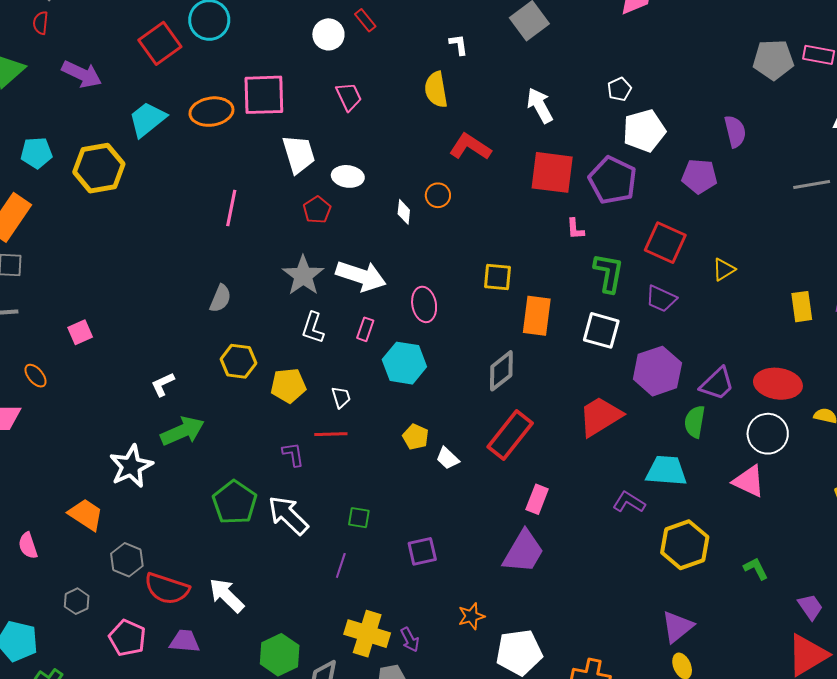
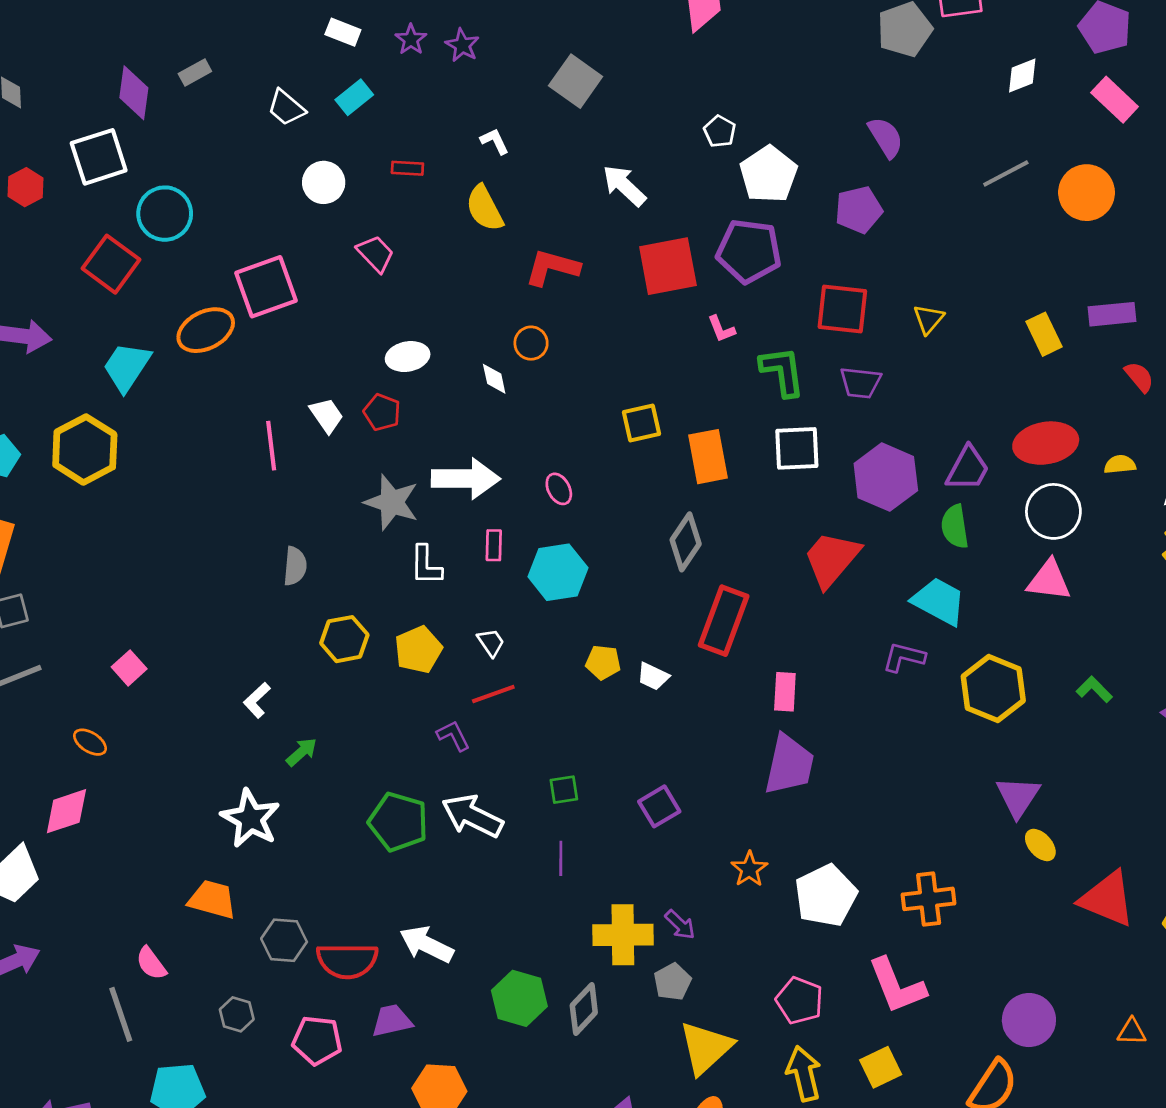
red rectangle: (365, 20) -> (407, 168), moved, turned -30
white trapezoid: (299, 154) -> (327, 415), moved, size x0.7
pink ellipse: (424, 304) -> (559, 489), size x0.7
green arrow: (182, 431) -> (302, 752), size x0.6
cyan trapezoid: (666, 471) -> (939, 601), turned 42

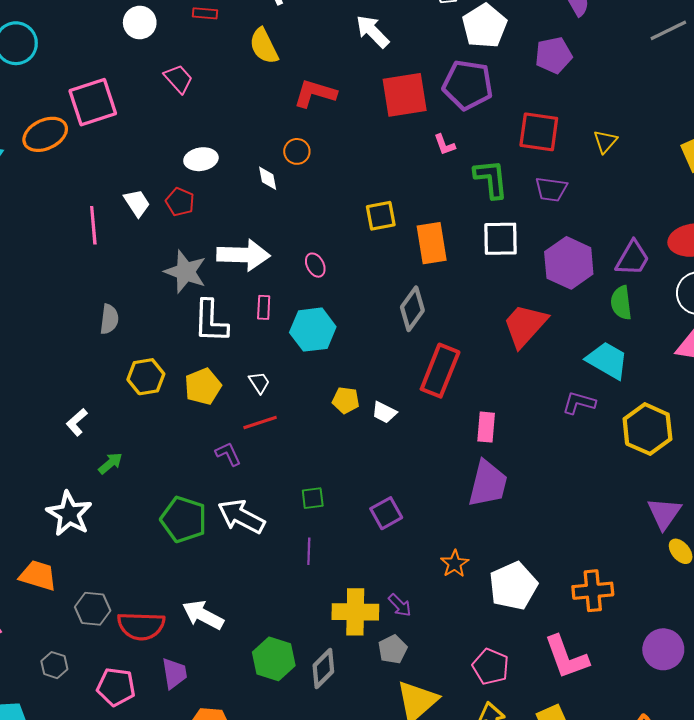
white L-shape: (426, 565) -> (211, 321), size x1.4
purple circle: (1029, 1020) -> (663, 649), moved
purple trapezoid: (392, 1021) -> (174, 673), turned 92

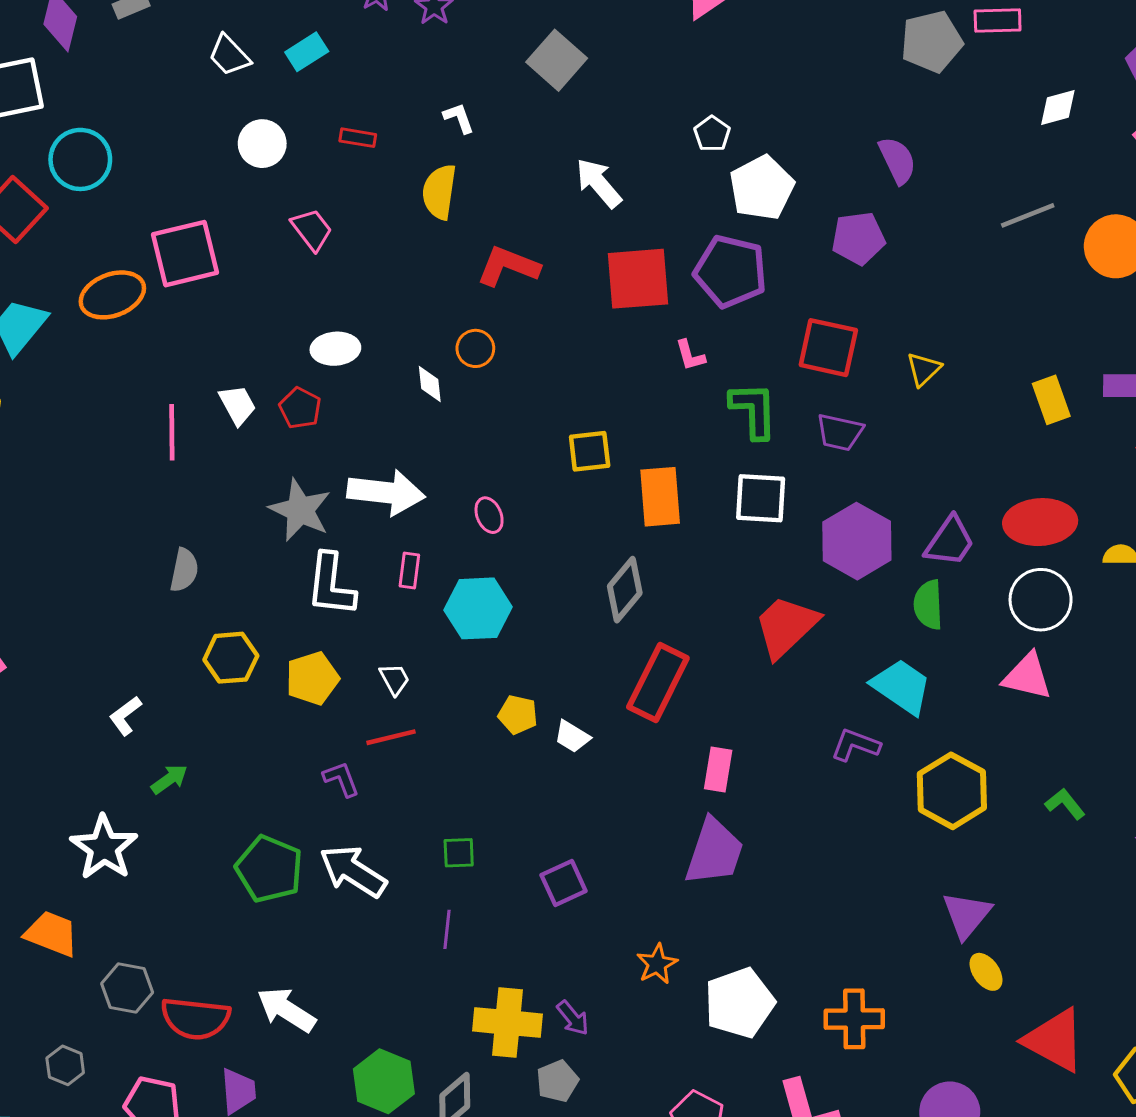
yellow semicircle: (264, 46) -> (439, 192), turned 30

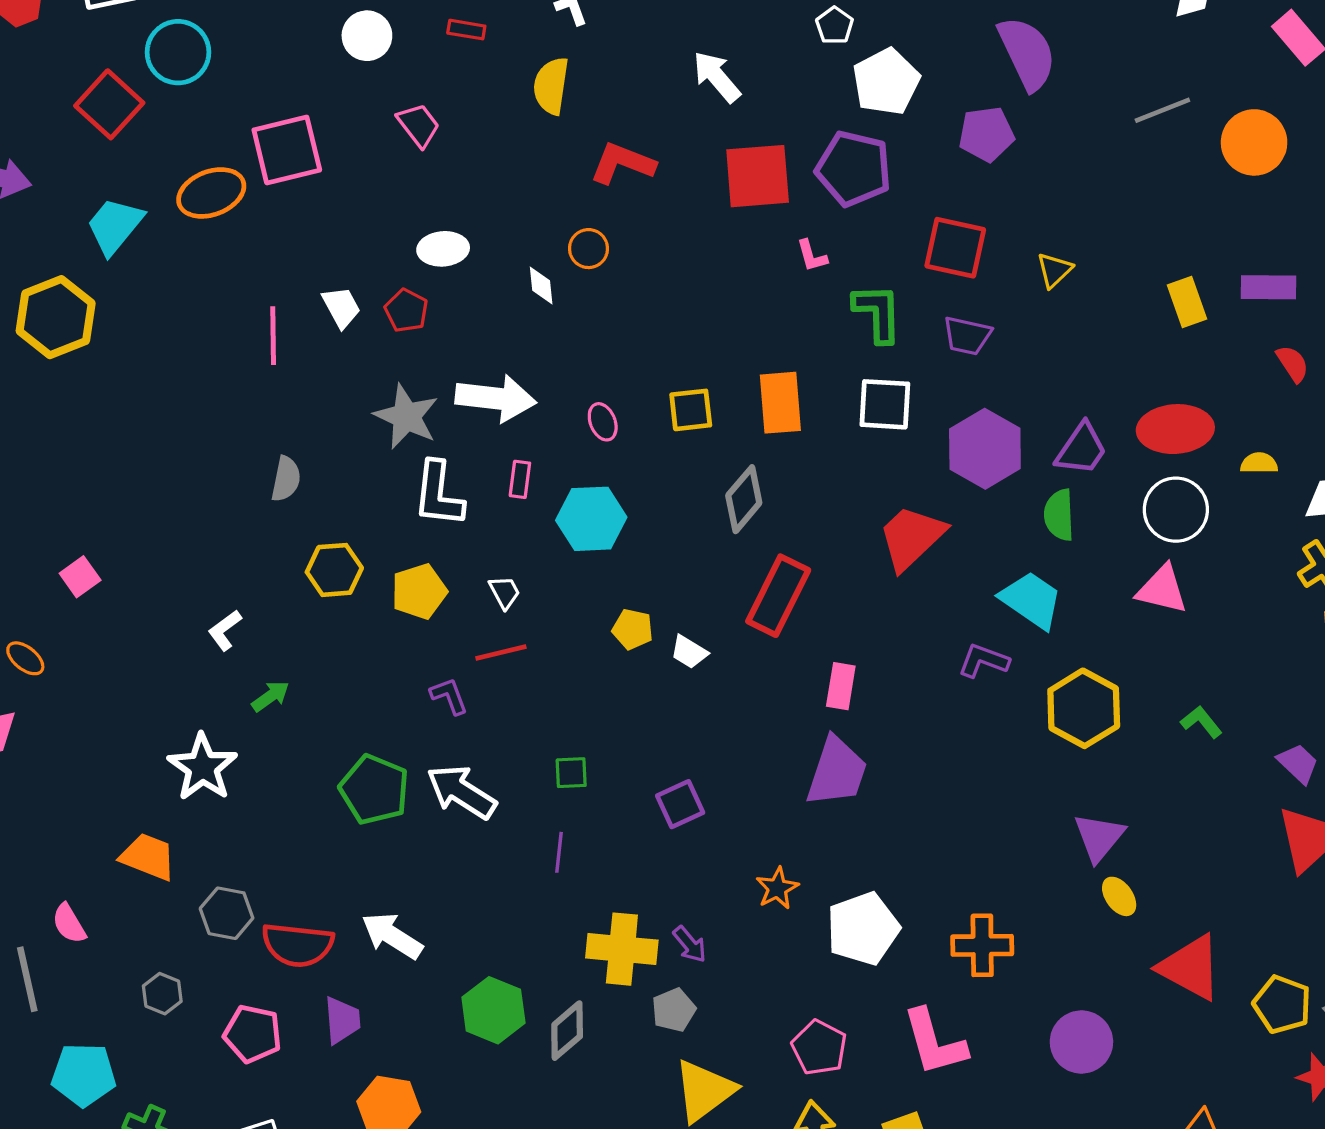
purple semicircle: (897, 160) -> (1027, 53), size x1.5
yellow square: (590, 451) -> (691, 410), moved

